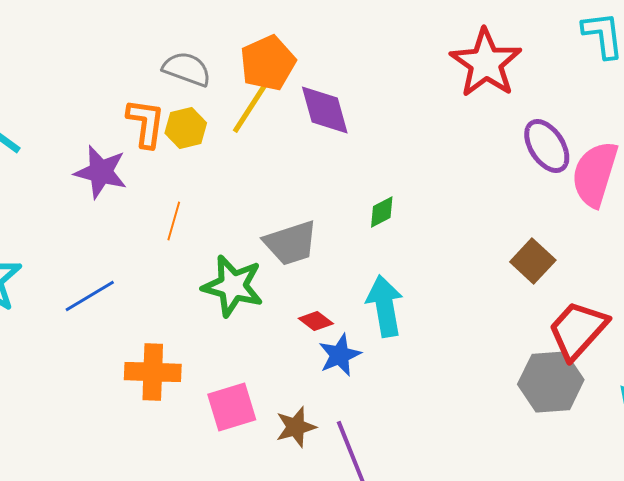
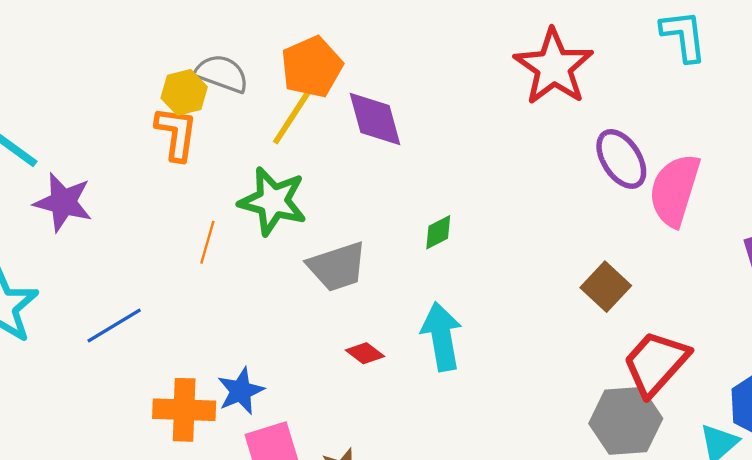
yellow hexagon: (186, 128) -> (184, 92), moved
purple star: (101, 172) -> (63, 202), moved
green star: (233, 286) -> (273, 201), moved
blue star: (340, 355) -> (241, 391), moved

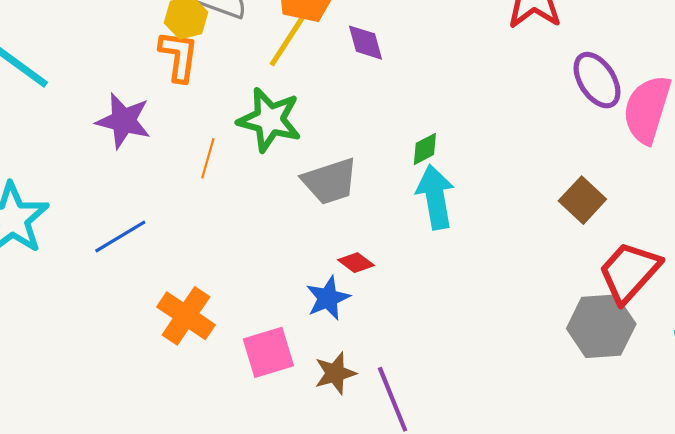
purple diamond: (375, 119) -> (365, 43), size x0.7
purple star: (63, 202) -> (123, 121), moved
cyan arrow: (442, 337) -> (435, 197), moved
blue star: (241, 391) -> (328, 298), moved
orange cross: (184, 410) -> (186, 316), turned 32

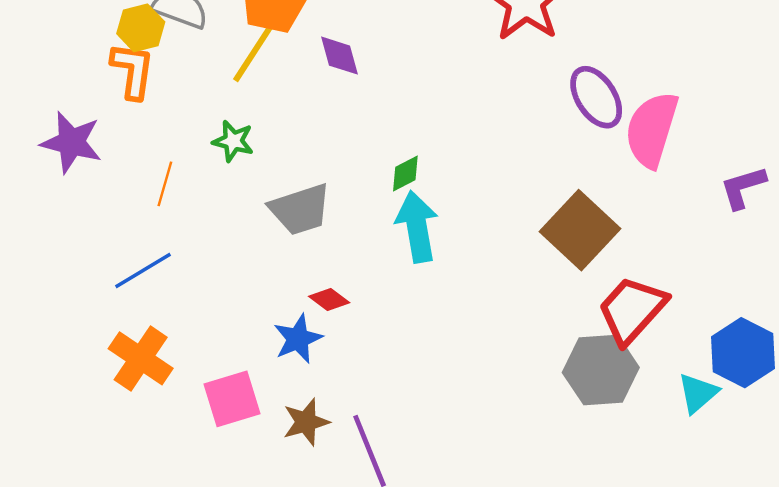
green star: (269, 120) -> (233, 141), size x0.6
brown square: (582, 200) -> (580, 230), size x1.5
blue line: (120, 237) -> (143, 271), moved

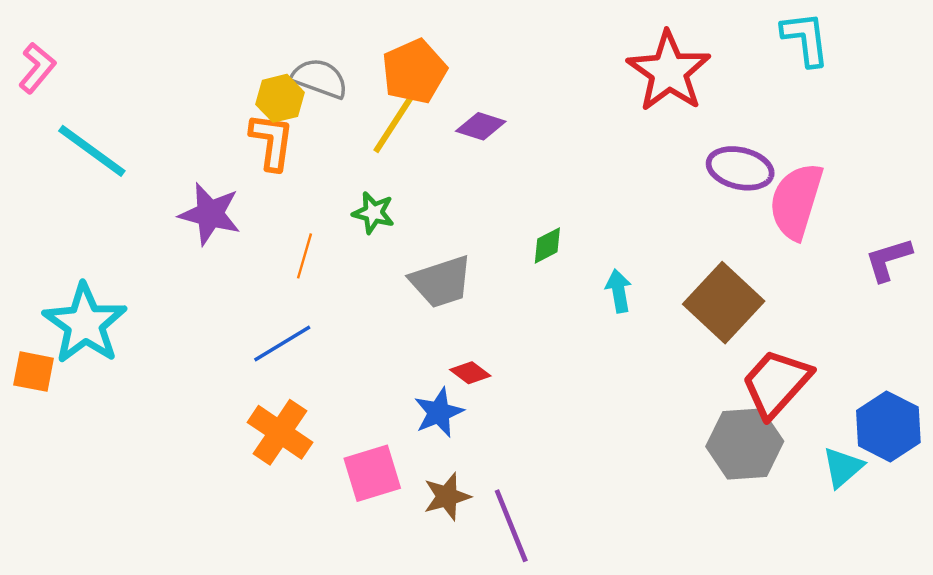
purple diamond: (340, 56) -> (481, 126), turned -57
purple ellipse: (596, 97) -> (740, 168), turned -44
cyan arrow: (417, 227) -> (619, 291), moved, size x0.6

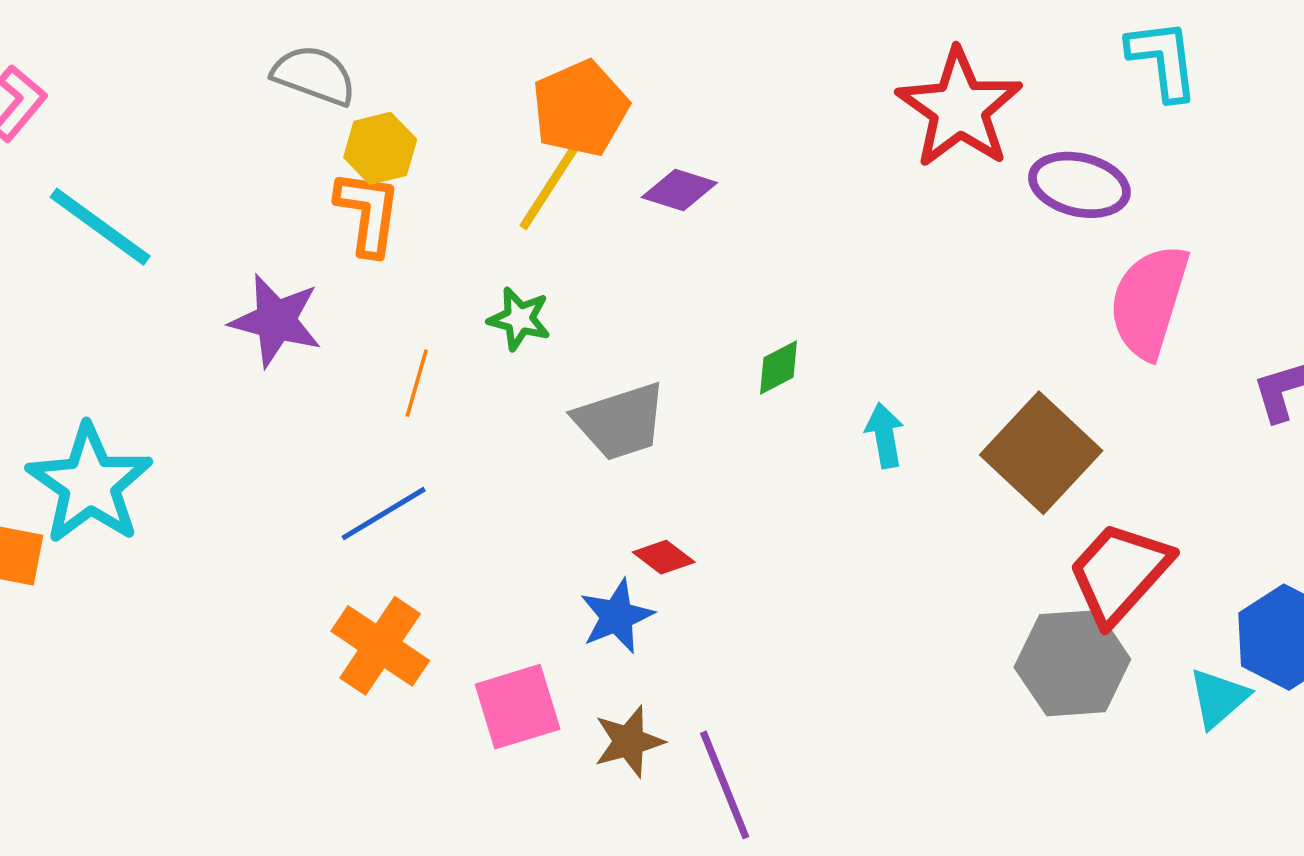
gray semicircle: (320, 78) -> (314, 75), moved
purple ellipse: (740, 168) -> (1079, 185), moved

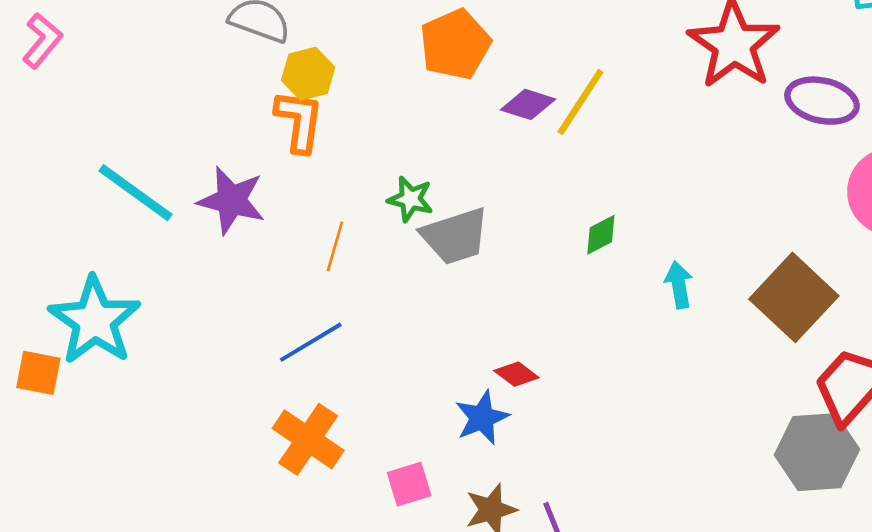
yellow line: (551, 185) -> (580, 102), moved
cyan line: (100, 227) -> (136, 193), moved
gray trapezoid: (620, 421) -> (455, 236), moved
pink square: (518, 707) -> (409, 484), size x0.7

